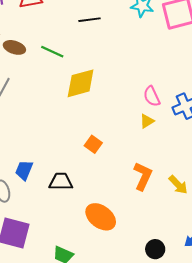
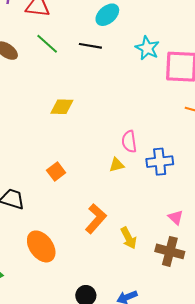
green line: (52, 52) -> (47, 44), moved
yellow diamond: (81, 83) -> (62, 107), size x0.7

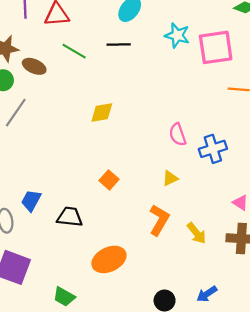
yellow triangle: (117, 165) -> (170, 178), moved
orange ellipse: (41, 246) -> (109, 259), turned -68

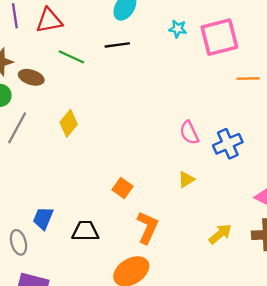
cyan star: (177, 35) -> (178, 29), size x0.7
yellow diamond: (102, 113) -> (69, 123), moved, turned -35
orange L-shape: (159, 220) -> (147, 227), moved
yellow arrow: (197, 233) -> (220, 234), turned -85

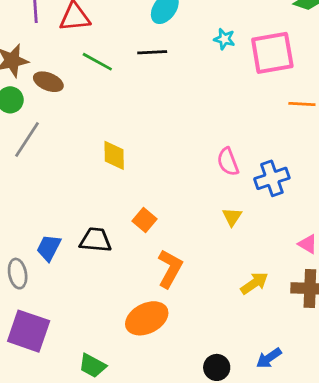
yellow diamond: (69, 123) -> (114, 155), moved, turned -45
yellow triangle: (186, 179) -> (232, 217), moved, turned -30
black trapezoid: (85, 231) -> (96, 240), moved

